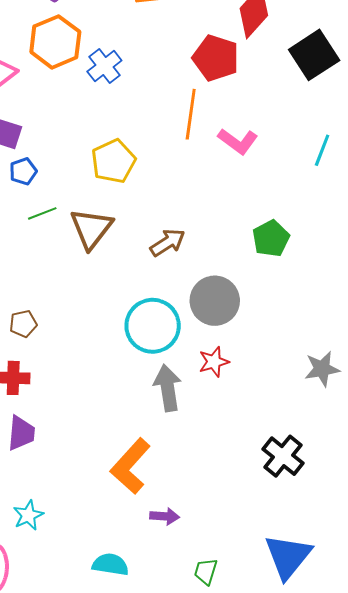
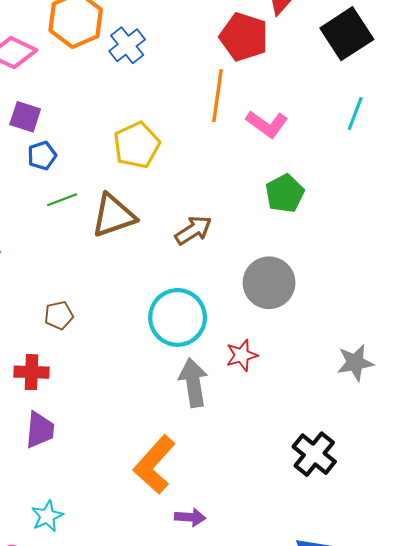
cyan line: (322, 150) -> (355, 114), moved
brown triangle: (91, 228) -> (113, 215), turned 33
green pentagon: (271, 239) -> (285, 193), moved
gray circle: (215, 301) -> (269, 283), moved
brown pentagon: (23, 324) -> (59, 315), moved

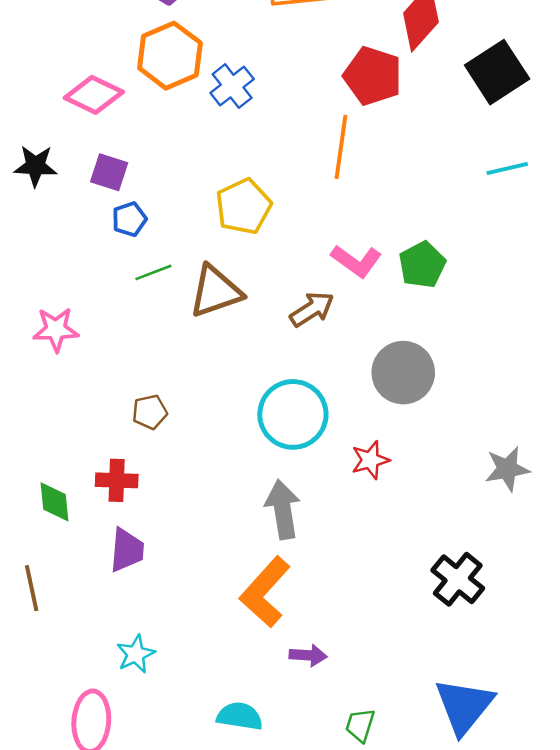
cyan line: (355, 114) -> (507, 168), turned 56
pink L-shape: (267, 124) -> (356, 261), moved
gray arrow: (193, 383) -> (283, 510), moved

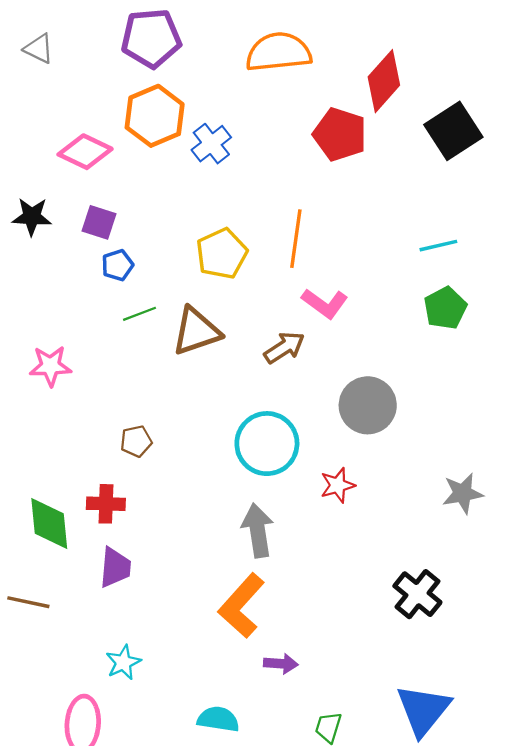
orange line: (341, 147) -> (296, 239), moved
cyan line: (507, 168) -> (438, 246), moved
green pentagon: (422, 265) -> (445, 308), moved
green diamond: (55, 502) -> (49, 523), size x1.4
brown line: (32, 588) -> (28, 602), turned -66

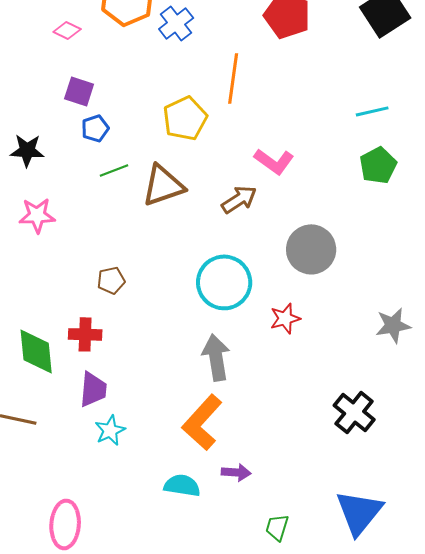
pink diamond: (85, 152) -> (67, 30), size x0.6
black star: (32, 217) -> (27, 150), moved
orange line: (296, 239) -> (233, 78), moved
cyan star: (123, 662) -> (110, 430), moved
cyan semicircle: (218, 719) -> (182, 485), moved

